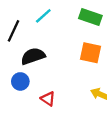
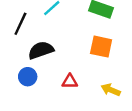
red triangle: (48, 99) -> (70, 81), moved, turned -35

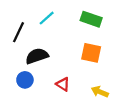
red triangle: (70, 81) -> (63, 84), turned 32

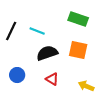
cyan line: (47, 18) -> (37, 31), moved, turned 63
black semicircle: (37, 56) -> (47, 53), moved

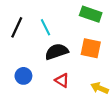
cyan line: (37, 31) -> (46, 27), turned 42

